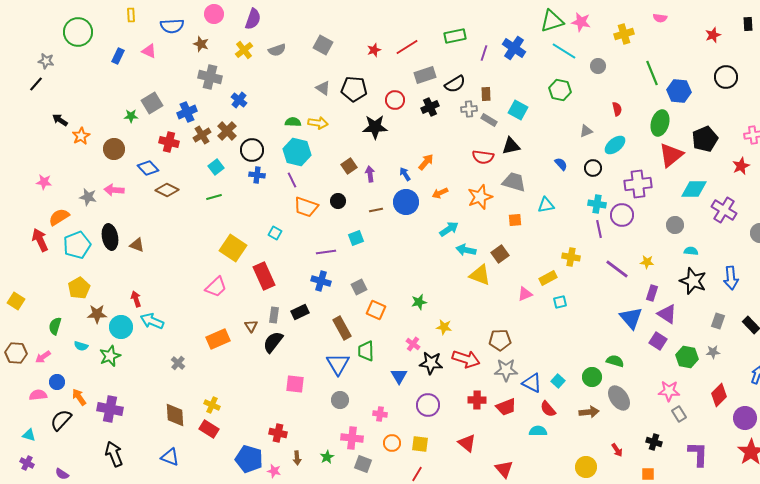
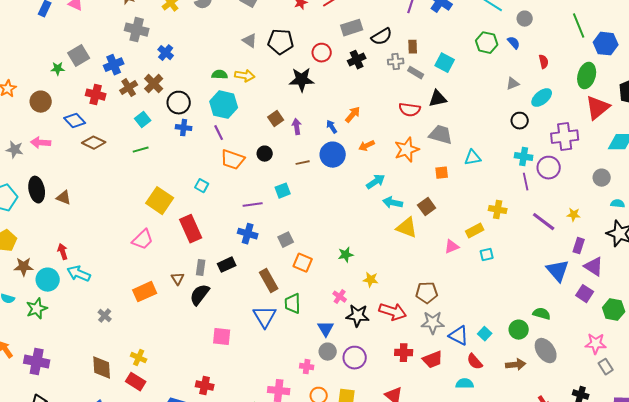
blue semicircle: (561, 164) -> (514, 43), moved
gray circle: (340, 400) -> (328, 352), moved

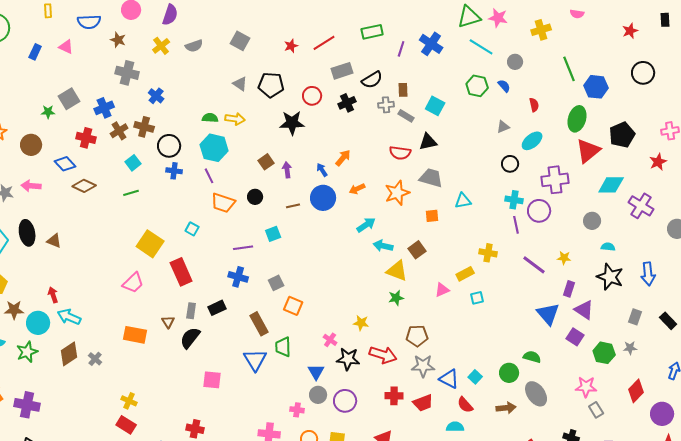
brown cross: (154, 84) -> (144, 127), turned -30
green star: (346, 255) -> (396, 298), moved
orange rectangle: (145, 292) -> (135, 335), turned 35
brown diamond: (102, 368) -> (69, 354), moved, turned 60

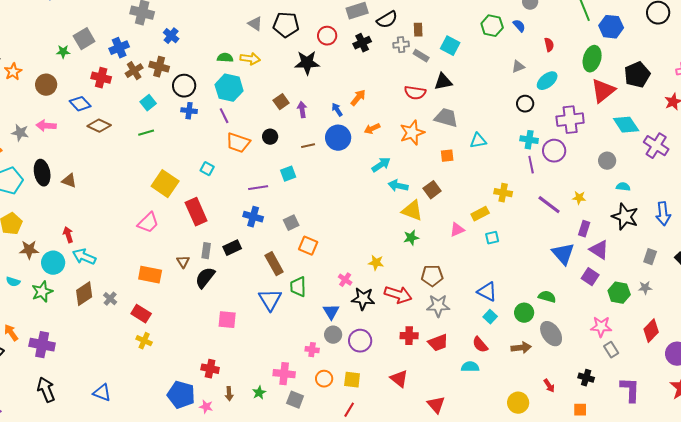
cyan diamond: (611, 185) -> (626, 125), turned 56
blue triangle: (449, 379) -> (487, 292), moved
red rectangle: (126, 425) -> (141, 314), moved

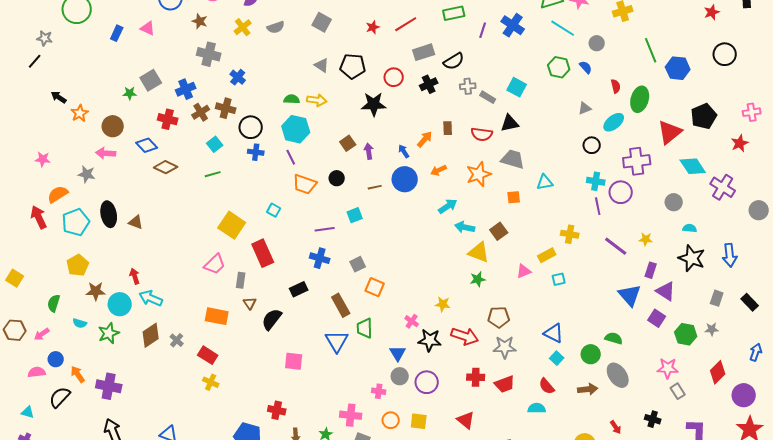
brown rectangle: (418, 30) -> (448, 128), moved
green ellipse: (592, 59) -> (640, 99), moved
pink arrow: (46, 126) -> (106, 153), moved
gray rectangle: (206, 251) -> (241, 280), moved

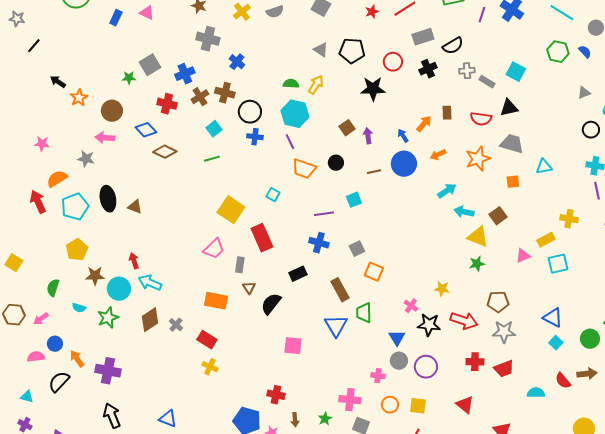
gray star: (45, 38) -> (17, 19), moved
yellow arrow: (317, 100) -> (316, 85), turned -66
cyan square: (559, 279) -> (558, 264), size x1.5
red semicircle: (547, 386) -> (563, 381), moved

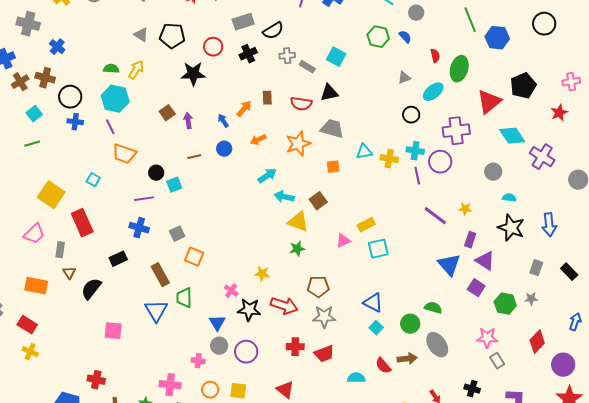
black circle: (336, 163) -> (156, 173), moved
blue circle: (404, 164) -> (224, 149), size x0.6
yellow cross: (569, 219) -> (389, 159), moved

